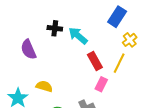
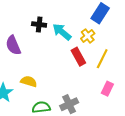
yellow cross: (130, 40) -> (88, 36), moved
pink rectangle: (101, 84) -> (107, 89), moved

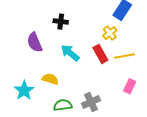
cyan arrow: (62, 32) -> (70, 53), moved
yellow line: (102, 59) -> (124, 56), turned 54

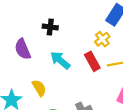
yellow semicircle: (50, 79) -> (39, 88), turned 42

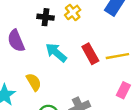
yellow cross: (102, 39) -> (73, 12), moved

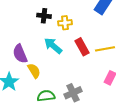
yellow cross: (73, 12) -> (65, 23), moved, turned 32
purple semicircle: (16, 41) -> (20, 54), moved

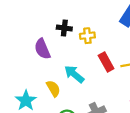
cyan arrow: (53, 46) -> (74, 74), moved
purple semicircle: (20, 54) -> (42, 49), moved

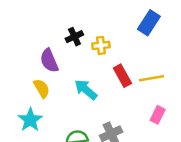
black cross: (64, 28) -> (74, 37), turned -32
yellow semicircle: (53, 88) -> (42, 88), moved

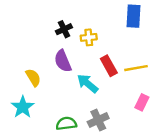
blue rectangle: (149, 23) -> (134, 16), turned -30
purple semicircle: (49, 61) -> (63, 61), moved
cyan arrow: (86, 90) -> (88, 83), moved

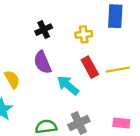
yellow cross: (89, 37) -> (84, 34), moved
pink rectangle: (142, 102) -> (121, 123), moved, turned 70

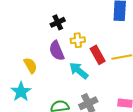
yellow cross: (84, 34) -> (78, 40), moved

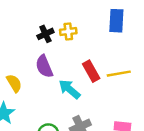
yellow cross: (78, 40) -> (68, 31), moved

